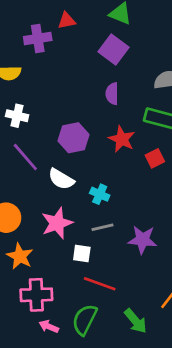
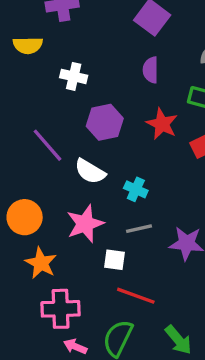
white cross: (17, 116) -> (74, 76), moved

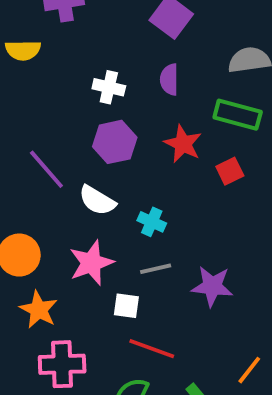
white cross: (74, 76) -> (109, 87), moved

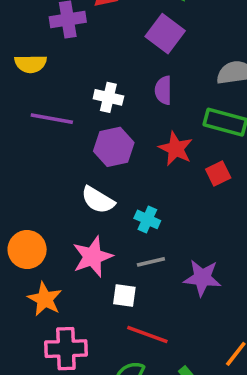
purple line: (46, 169) -> (52, 119), moved, turned -39

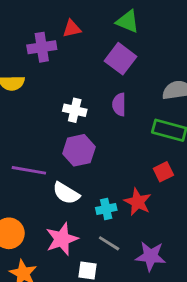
purple line: (52, 119) -> (29, 170), moved
red star: (176, 149) -> (138, 202), moved
cyan cross: (147, 219) -> (106, 209), turned -36
gray line: (151, 262) -> (109, 243), turned 45

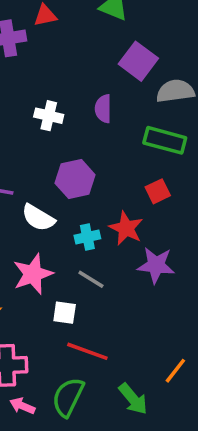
purple square: (120, 59) -> (138, 61), moved
purple hexagon: (79, 150) -> (75, 179), moved
purple star: (151, 256) -> (156, 265), moved

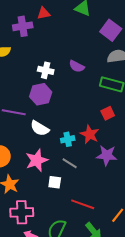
purple square: (138, 61) -> (111, 30), moved
purple semicircle: (103, 109) -> (77, 66), turned -63
purple hexagon: (75, 179) -> (41, 94), moved
red line: (87, 351) -> (83, 204), moved

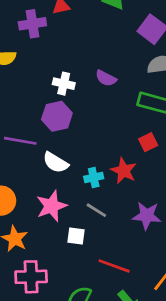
purple star: (107, 155) -> (147, 216), moved

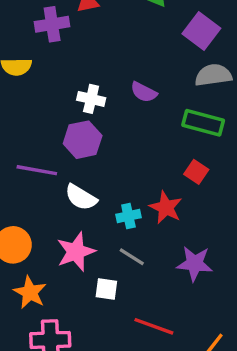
red square: (148, 142) -> (196, 172), turned -30

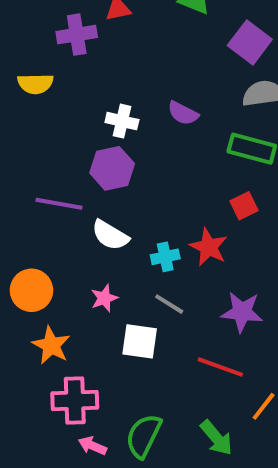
red square: (196, 172) -> (244, 206), turned 30
pink star: (76, 252) -> (104, 298), size x0.6
white square: (106, 289) -> (140, 341), size x1.4
red line: (154, 326) -> (220, 367), moved

